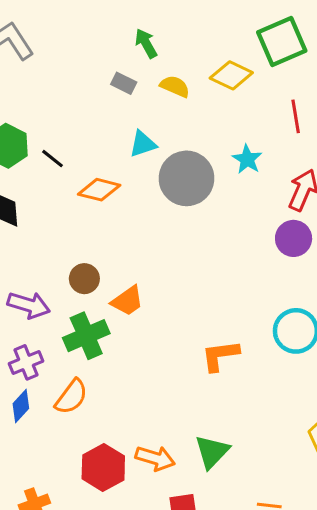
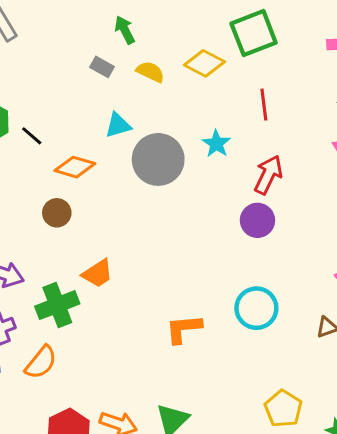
brown circle: (84, 279) -> (57, 213), moved

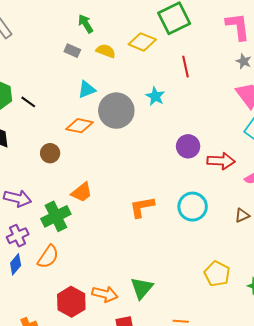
orange diamond: (75, 167) -> (79, 126), moved
red arrow: (268, 175) -> (221, 161), moved, turned 72
orange L-shape: (184, 329) -> (142, 207), moved

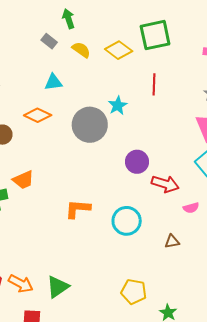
gray circle: (116, 111) -> (90, 125), moved
yellow pentagon: (217, 274) -> (134, 292), turned -30

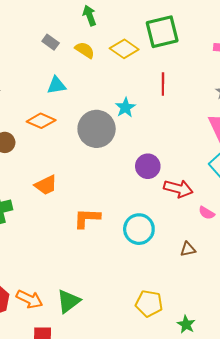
green arrow: (68, 19) -> (90, 15), moved
orange trapezoid: (23, 180) -> (46, 185), moved
pink semicircle: (191, 208) -> (207, 213), turned 49

